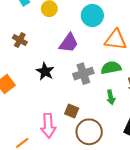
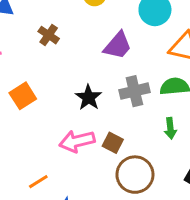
black star: (45, 71) -> (88, 97), moved
pink arrow: (48, 126) -> (77, 141), moved, turned 75

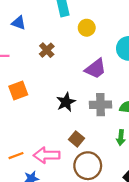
pink arrow: (77, 141) -> (47, 155), moved

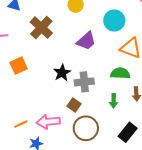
brown cross: (47, 50) -> (41, 28), size x1.6
gray cross: (101, 105) -> (84, 82), moved

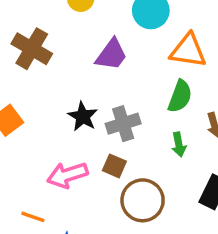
green semicircle: (120, 73) -> (180, 96), turned 120
pink arrow: (48, 122) -> (67, 175), moved
orange line: (21, 124) -> (33, 217), turned 56

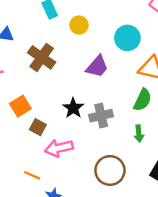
brown square: (114, 166) -> (38, 127), moved

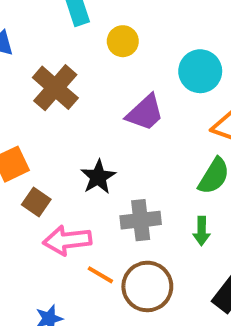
gray cross: (101, 116) -> (141, 220), moved
orange line: (32, 175) -> (100, 275), moved

